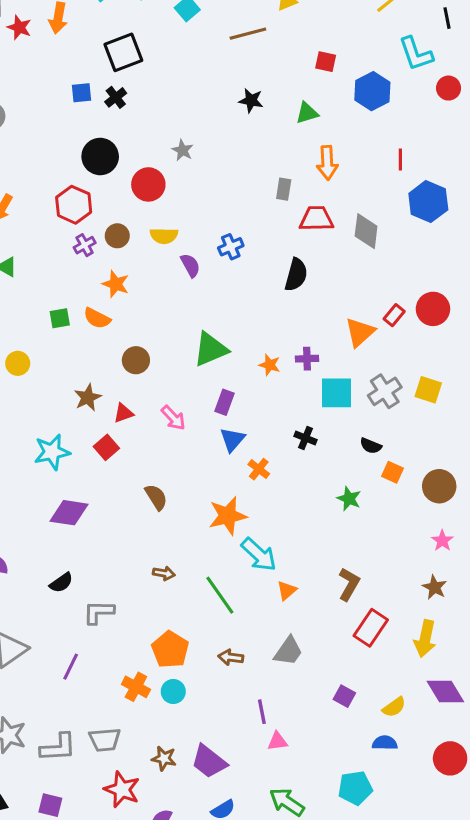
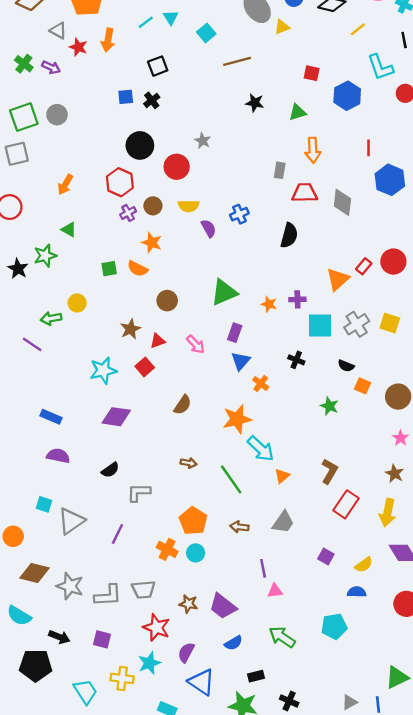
brown line: (248, 34) -> (237, 61), moved
black square: (123, 52) -> (158, 66), size x0.7
brown semicircle: (156, 497) -> (183, 405), turned 66

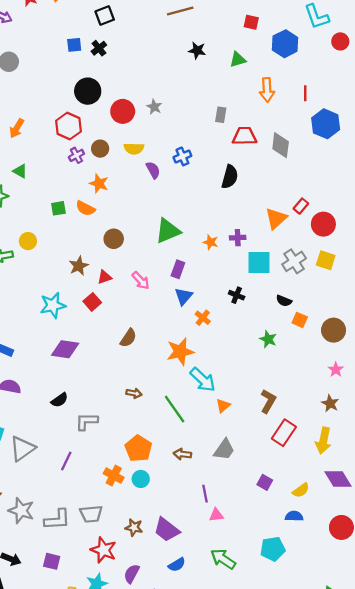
gray star: (203, 141) -> (154, 107), moved
orange arrow: (313, 150) -> (267, 90), moved
red circle: (393, 262) -> (323, 224), moved

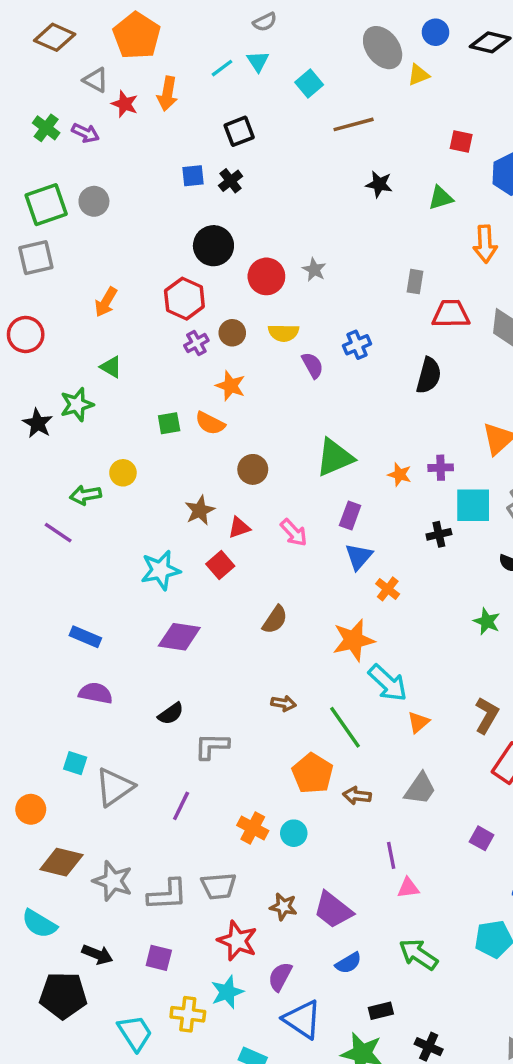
black cross: (237, 295) -> (439, 534), moved, turned -35
orange pentagon: (138, 449) -> (313, 773), moved

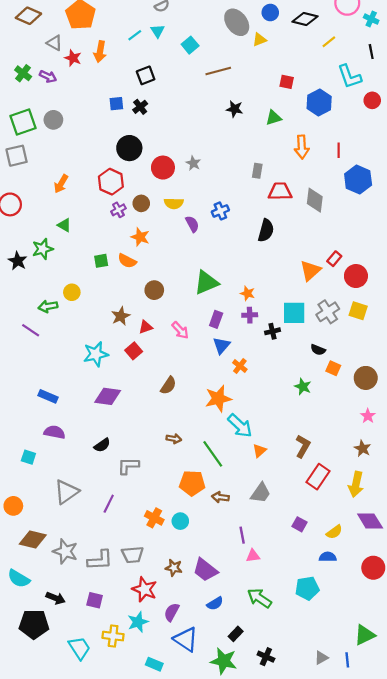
purple cross: (441, 468) -> (250, 315), moved
cyan square: (75, 763) -> (28, 457), moved
orange pentagon: (313, 773) -> (192, 483), turned -30
black rectangle: (381, 1011) -> (236, 634), turned -32

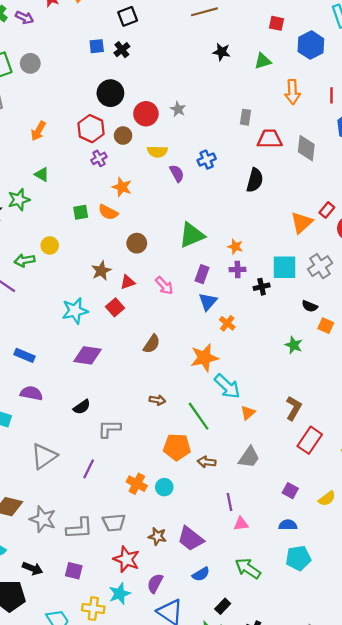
brown circle: (141, 203) -> (123, 136), moved
blue semicircle: (328, 557) -> (288, 525), moved

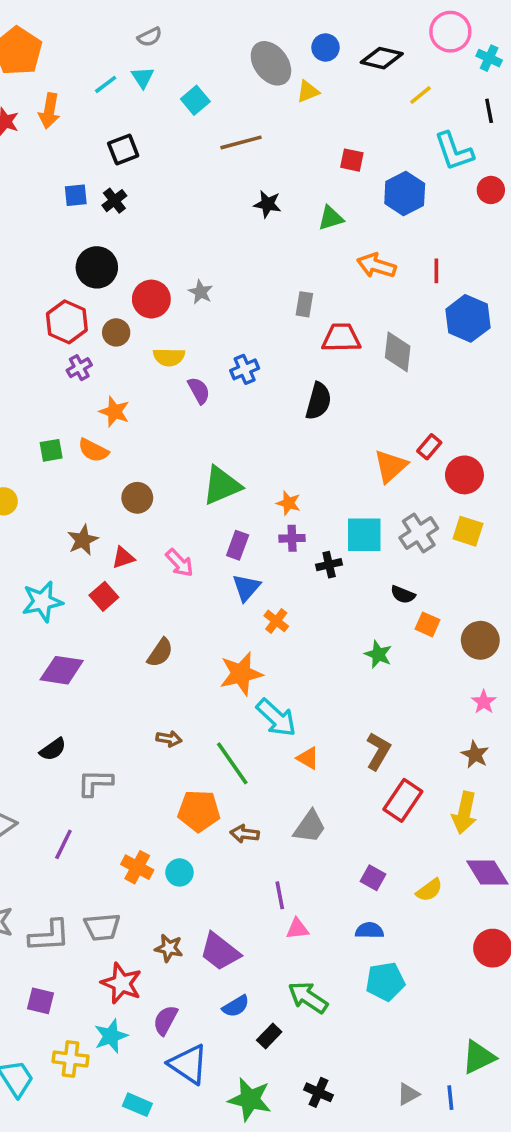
orange arrow: (293, 92) -> (377, 266), turned 110
orange triangle: (248, 413) -> (308, 758), turned -49
black rectangle: (223, 606) -> (269, 1036), moved

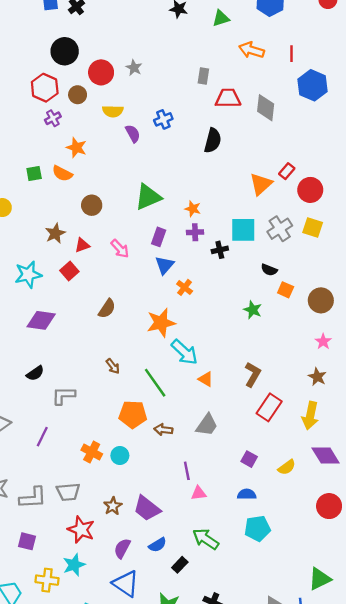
brown arrow: (169, 739) -> (113, 366), turned 42
brown star: (169, 948) -> (113, 506), turned 30
purple semicircle: (165, 1020) -> (122, 548), moved

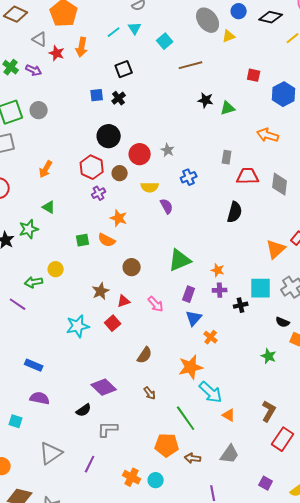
green triangle: (221, 18) -> (228, 108), moved
blue cross: (163, 119) -> (189, 177), moved
purple diamond: (41, 320) -> (104, 387), moved, turned 35
brown arrow: (113, 366) -> (150, 393), moved

